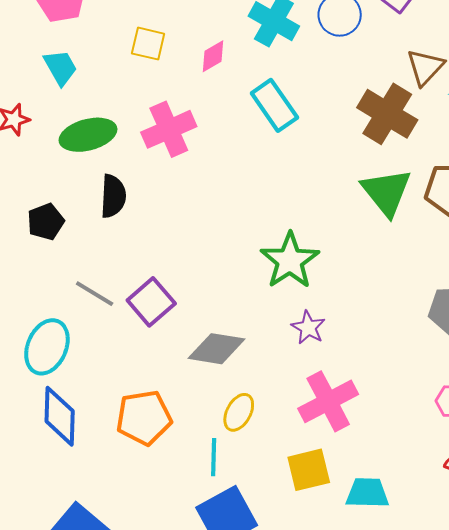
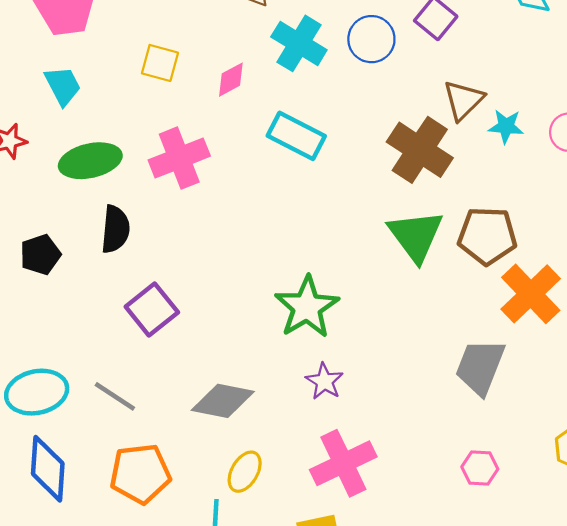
cyan rectangle: (274, 105) -> (296, 136), turned -30
gray line: (95, 294) -> (115, 396), moved
purple square: (151, 302) -> (152, 310), moved
cyan ellipse: (47, 347) -> (37, 392), turned 52

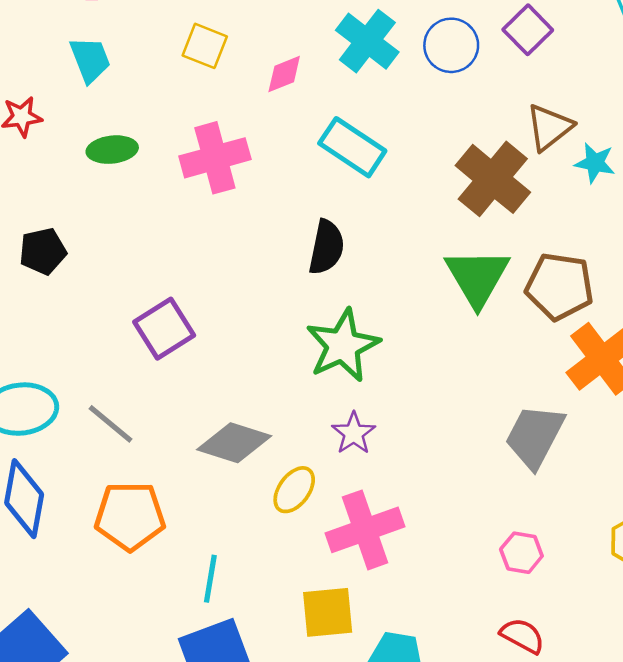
green ellipse: (90, 161) -> (112, 150), size x0.7
black semicircle: (115, 229) -> (326, 247), moved
yellow ellipse: (245, 472) -> (294, 490), moved

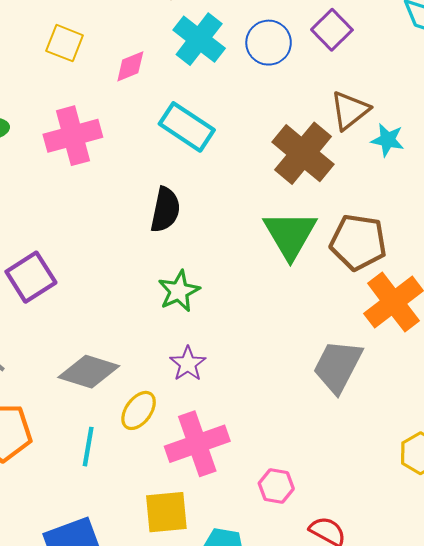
green star: (343, 346) -> (179, 291), size x0.7
pink hexagon: (521, 553) -> (276, 486), moved
cyan line: (210, 579) -> (88, 447), moved

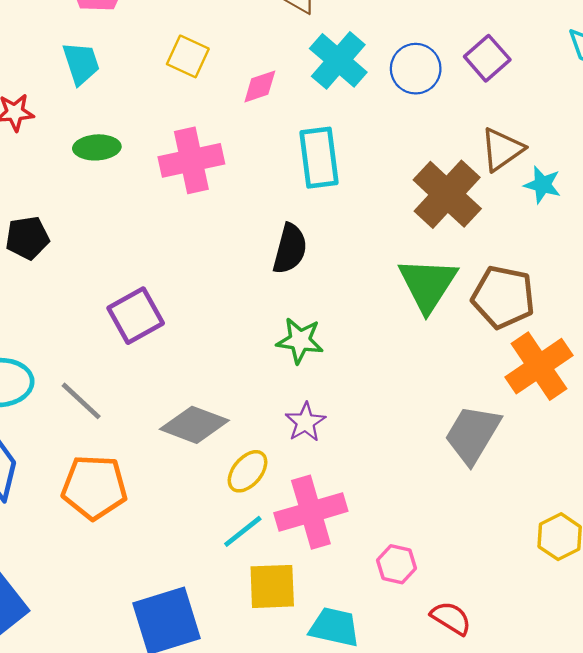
cyan rectangle: (187, 127) -> (319, 158), turned 46
green star: (179, 291) -> (300, 341), turned 30
cyan line: (88, 447) -> (243, 531), moved, turned 39

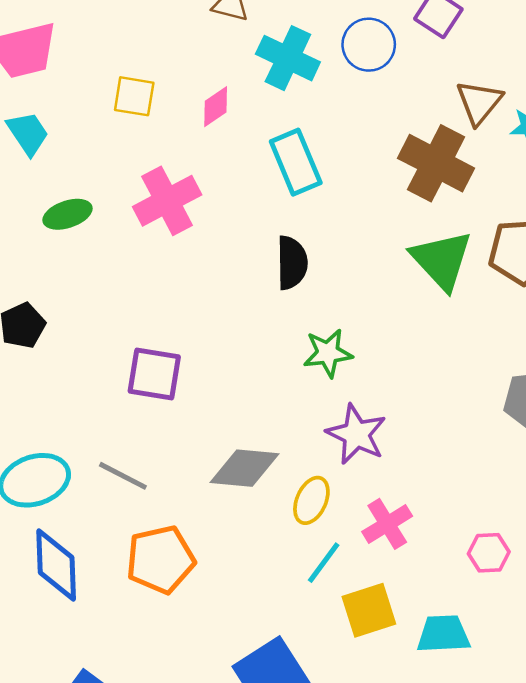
purple square: (136, 316) -> (154, 374), turned -36
purple star: (305, 422) -> (356, 434), size x1.4
pink cross: (311, 512) -> (387, 524), size x0.7

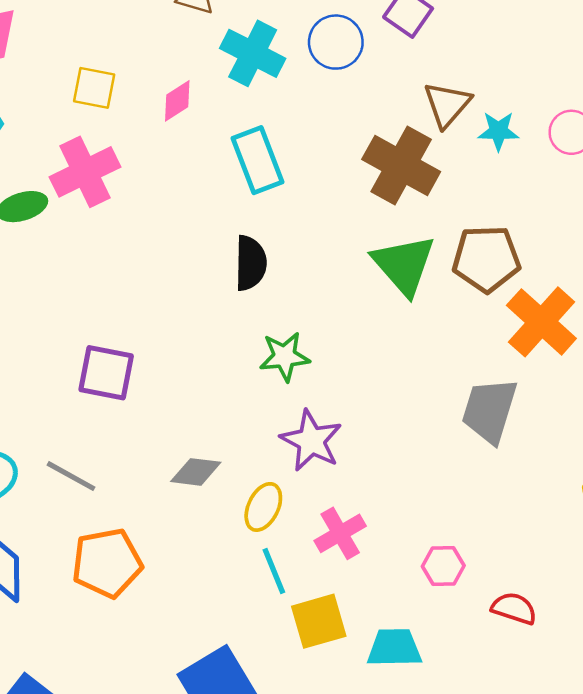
pink cross: (167, 201) -> (85, 172), moved
gray diamond: (245, 468) -> (196, 472), size x0.7
cyan line: (324, 563) -> (274, 571), turned -60

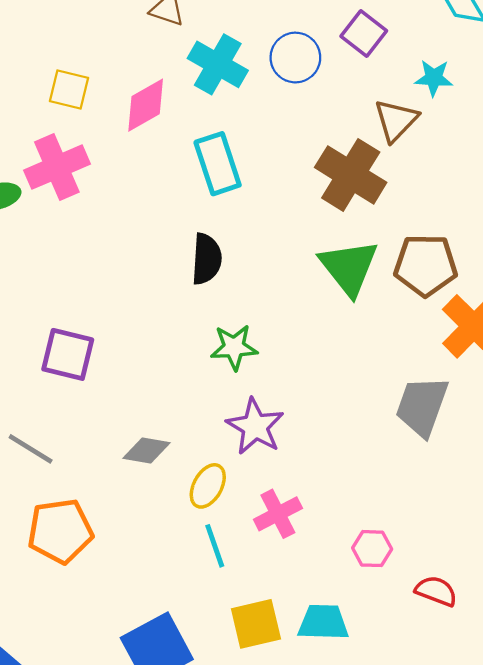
pink diamond: (177, 101) -> (146, 105), size x1.4
cyan star: (498, 131) -> (434, 78), moved
yellow square: (319, 621) -> (256, 624), moved

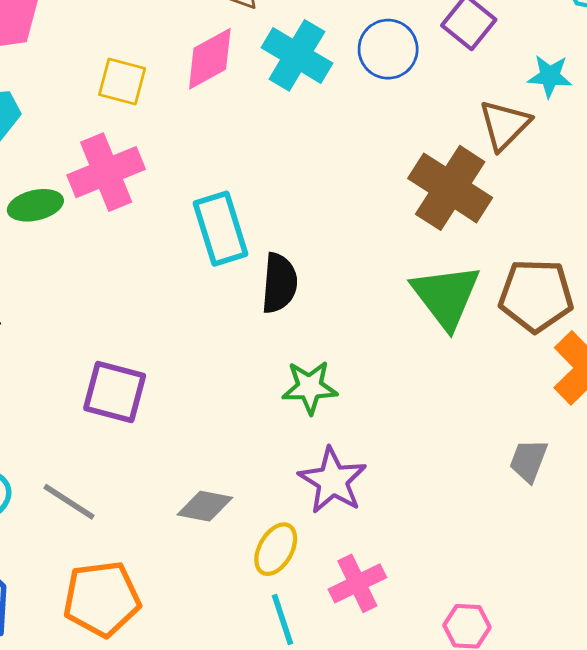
pink diamond: (146, 105) -> (210, 59), moved
cyan rectangle: (218, 164) -> (220, 229), moved
gray trapezoid: (422, 406) -> (528, 461), size x0.6

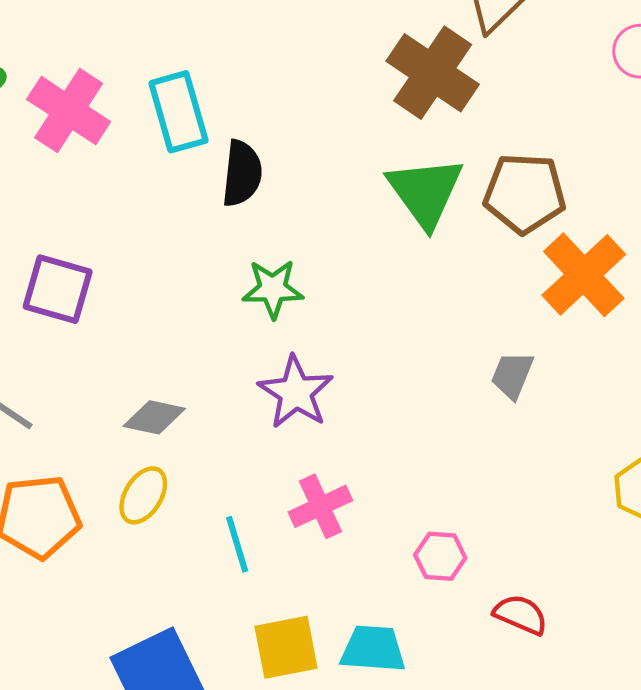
pink cross: (106, 172) -> (69, 110), moved, turned -36
yellow ellipse: (276, 549) -> (143, 495), moved

